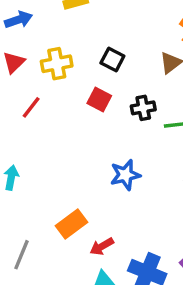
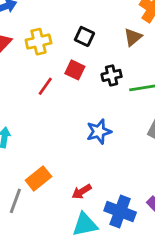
red line: (31, 107) -> (45, 86), moved
orange rectangle: (72, 224) -> (38, 178), moved

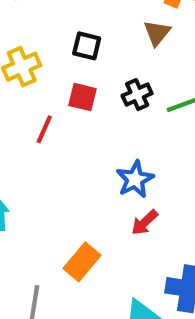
orange rectangle: (38, 178) -> (82, 262), moved
red arrow: (82, 192) -> (145, 222), moved

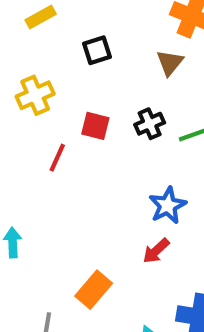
black square: (87, 46) -> (97, 50), moved, turned -32
blue star: (135, 179) -> (168, 205), moved

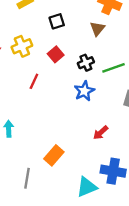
red square: (95, 126) -> (56, 54), moved, turned 35
blue star: (168, 205) -> (84, 91), moved
red arrow: (156, 251) -> (101, 133), moved

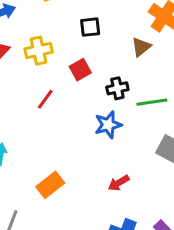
orange rectangle: (54, 155) -> (50, 185), moved

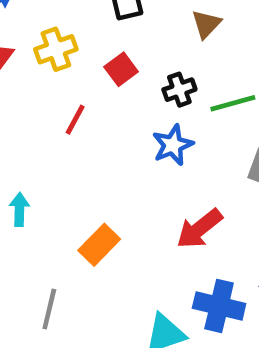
red arrow: (119, 183) -> (200, 229), size x1.5

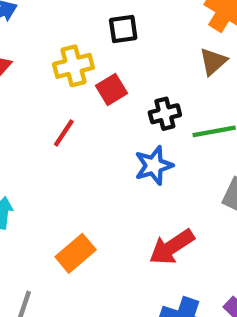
brown triangle: (206, 24) -> (213, 62), moved
yellow cross: (56, 49) -> (73, 66), moved

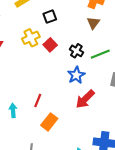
black cross: (165, 114) -> (76, 51), turned -32
red line: (64, 133) -> (38, 100), moved
red arrow: (172, 247) -> (85, 99), moved

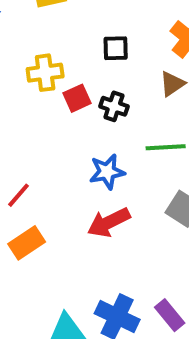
black square: (50, 17) -> (116, 48), moved
black cross: (76, 51) -> (114, 106), moved, turned -32

